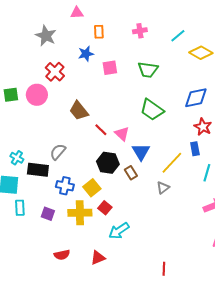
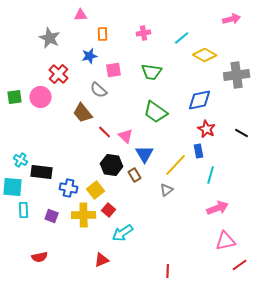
gray semicircle: (58, 152) -> (99, 90), moved, turned -90
red semicircle: (62, 255) -> (40, 257), moved

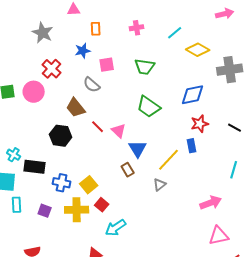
red star: (207, 129) -> (200, 124), turned 30
black hexagon: (112, 165) -> (61, 136), moved
cyan line: (211, 175) -> (234, 170), moved

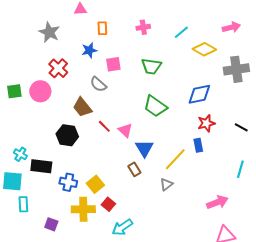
pink arrow: (225, 14) -> (231, 27), moved
purple square: (45, 211) -> (51, 224), moved

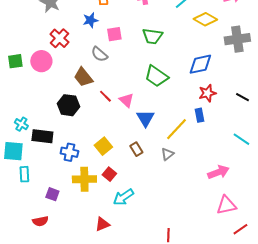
brown rectangle: (134, 169) -> (136, 149), moved
cyan line: (240, 169) -> (241, 139), turned -72
yellow square: (95, 184) -> (103, 146), moved

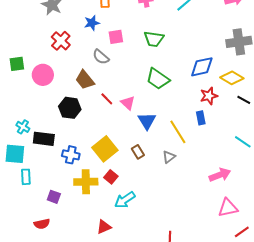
yellow diamond: (205, 19) -> (232, 78), moved
pink circle: (41, 61) -> (43, 75), moved
yellow line: (176, 129) -> (178, 132), turned -75
yellow square: (103, 146) -> (105, 149), size x1.4

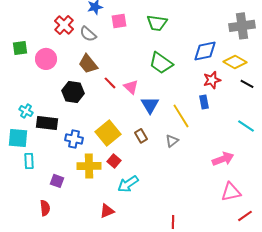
gray semicircle: (101, 57) -> (88, 34), moved
red semicircle: (42, 224) -> (45, 208), turned -84

